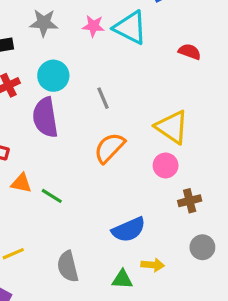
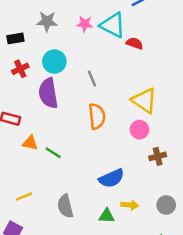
red semicircle: (190, 52) -> (135, 43), moved
orange semicircle: (109, 148) -> (97, 116), turned 130
gray circle: (202, 247) -> (166, 205), moved

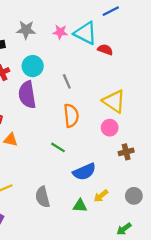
green line: (53, 153) -> (58, 147), moved
yellow arrow: (130, 205) -> (101, 196), turned 136

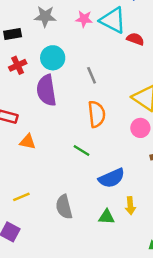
yellow arrow: (101, 196) -> (130, 206), turned -56

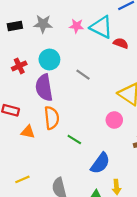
black rectangle: (13, 34) -> (15, 26), moved
gray line: (92, 75) -> (83, 75), turned -32
orange semicircle: (97, 114) -> (52, 118), moved
pink circle: (140, 128) -> (114, 120), moved
blue semicircle: (112, 178) -> (100, 163), turned -30

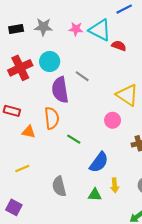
red cross: (19, 66) -> (20, 68), size x1.6
purple semicircle: (44, 88) -> (60, 90), moved
yellow line: (22, 179) -> (22, 169), moved

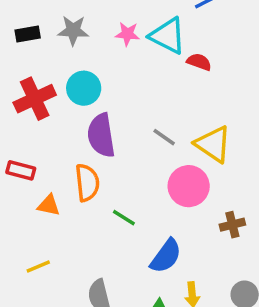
gray line: (82, 76) -> (164, 137), moved
pink circle: (113, 120) -> (189, 186), size x1.5

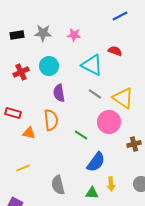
cyan triangle: (168, 36) -> (92, 65), moved
red cross: (35, 99) -> (21, 72), size x0.7
purple semicircle: (101, 135) -> (59, 93), size x0.7
green line: (124, 218) -> (81, 135), moved

